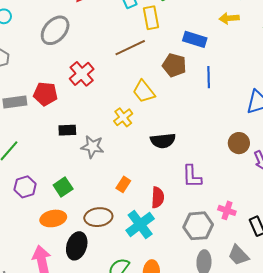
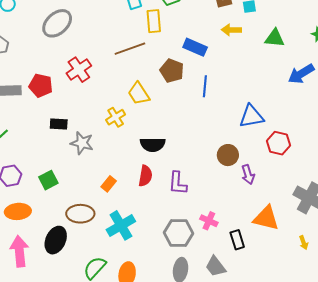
red semicircle: (158, 197) -> (145, 176), moved
orange ellipse: (53, 218) -> (18, 211), moved

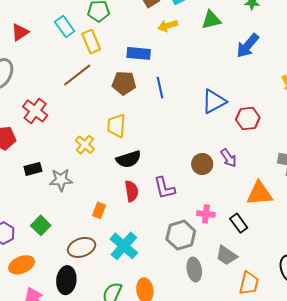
yellow trapezoid: (139, 94) -> (116, 126), moved, turned 55
brown circle: (228, 155) -> (202, 164), moved

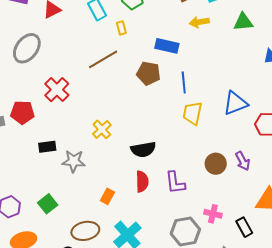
yellow rectangle: (91, 42) -> (121, 28), size x0.6
yellow trapezoid: (116, 126) -> (192, 113), moved

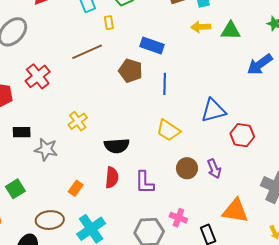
yellow arrow: (199, 22) -> (201, 27), moved
yellow trapezoid: (192, 113) -> (168, 130), moved, turned -75

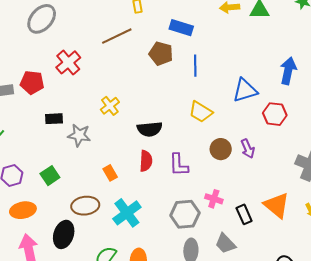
blue arrow: (260, 64) -> (288, 71), moved, turned 140
orange rectangle: (76, 188) -> (110, 173), turned -63
orange triangle: (235, 211) -> (277, 205), moved, turned 32

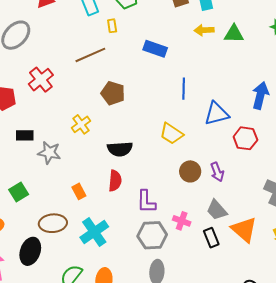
brown pentagon: (161, 54) -> (113, 93), moved
blue line: (195, 66) -> (184, 89), moved
purple L-shape: (179, 165) -> (146, 202), moved
gray trapezoid: (225, 243) -> (217, 210), moved

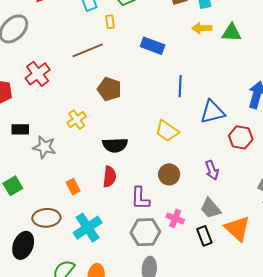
brown circle: (190, 171) -> (169, 174), moved

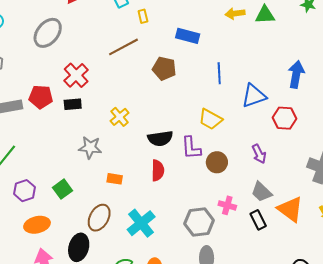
brown pentagon: (109, 89) -> (164, 69), moved
black rectangle: (20, 129) -> (73, 104), moved
orange rectangle: (73, 187) -> (115, 179), moved, turned -49
purple L-shape: (140, 198) -> (191, 148), moved
brown ellipse: (46, 218) -> (99, 218), turned -52

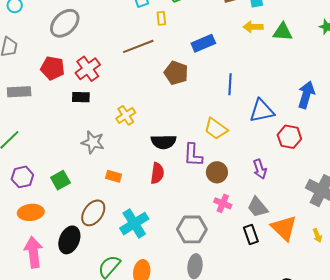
blue rectangle: (188, 36) -> (203, 43), turned -45
red pentagon: (41, 97) -> (53, 68), moved
pink cross: (227, 205) -> (223, 203), moved

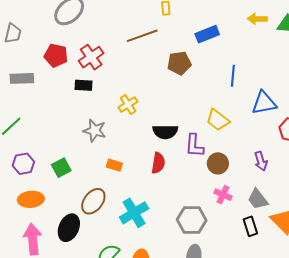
brown pentagon: (176, 73) -> (179, 63), turned -30

